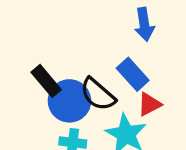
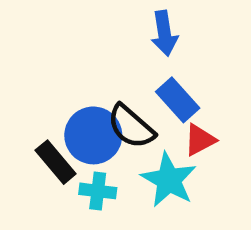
blue arrow: (144, 24) -> (164, 33), moved
black rectangle: (46, 81) -> (56, 162), moved

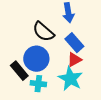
black semicircle: (131, 127) -> (43, 32), moved
red triangle: (200, 140) -> (74, 60), moved

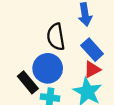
black semicircle: (43, 32) -> (56, 37), turned 40

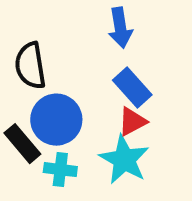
black semicircle: (56, 37) -> (30, 66), moved

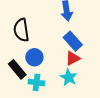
blue circle: (56, 120) -> (34, 57), size x0.7
cyan star: (124, 160) -> (69, 77), size x0.7

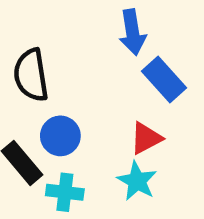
blue rectangle: (73, 41) -> (164, 80), moved

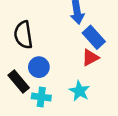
red triangle: (146, 138) -> (90, 58), moved

